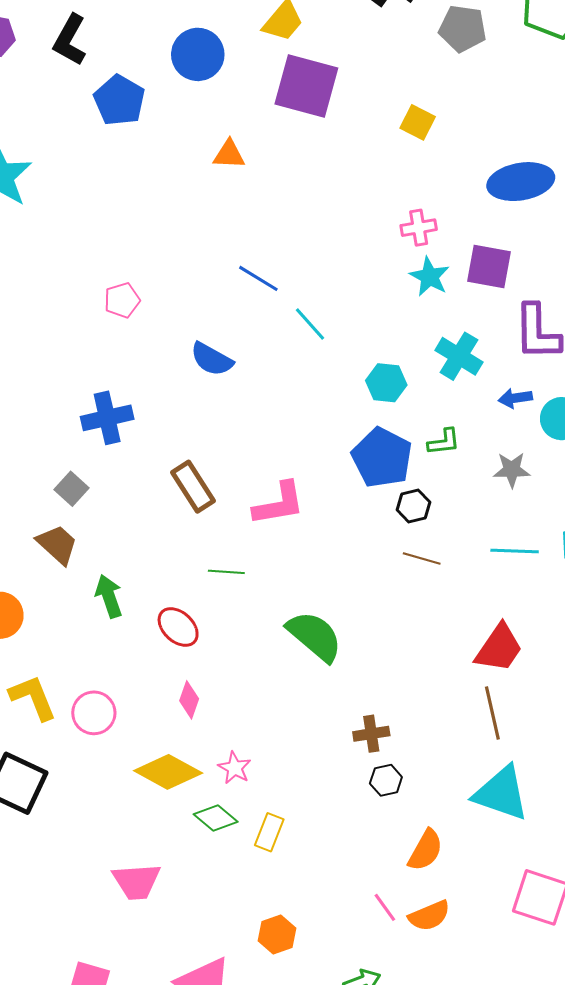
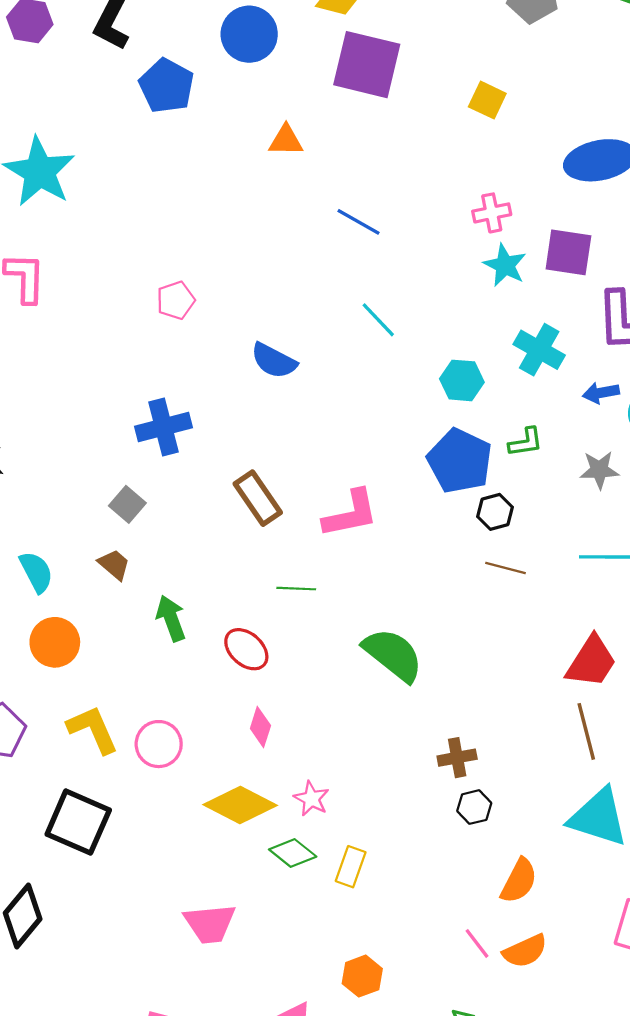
blue line: (258, 278) -> (359, 222), moved
brown trapezoid: (57, 544) -> (114, 564), size x0.7

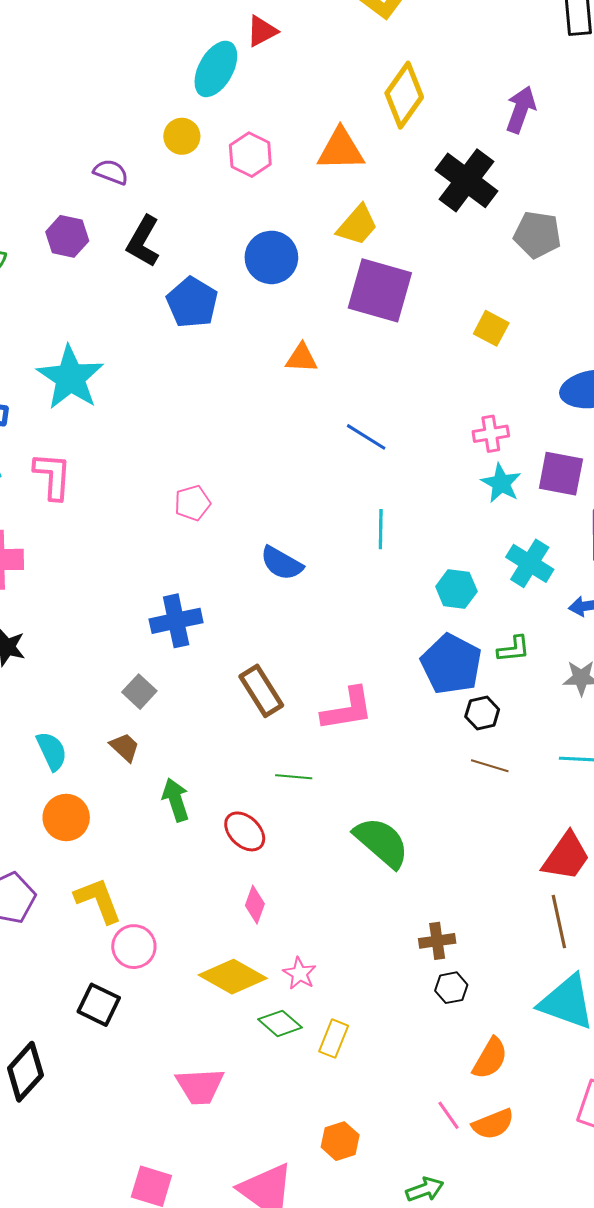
cyan line: (378, 320) -> (381, 529), turned 42
pink circle: (159, 744) -> (134, 947), moved
black square: (78, 822) -> (99, 1005), moved, size x0.7

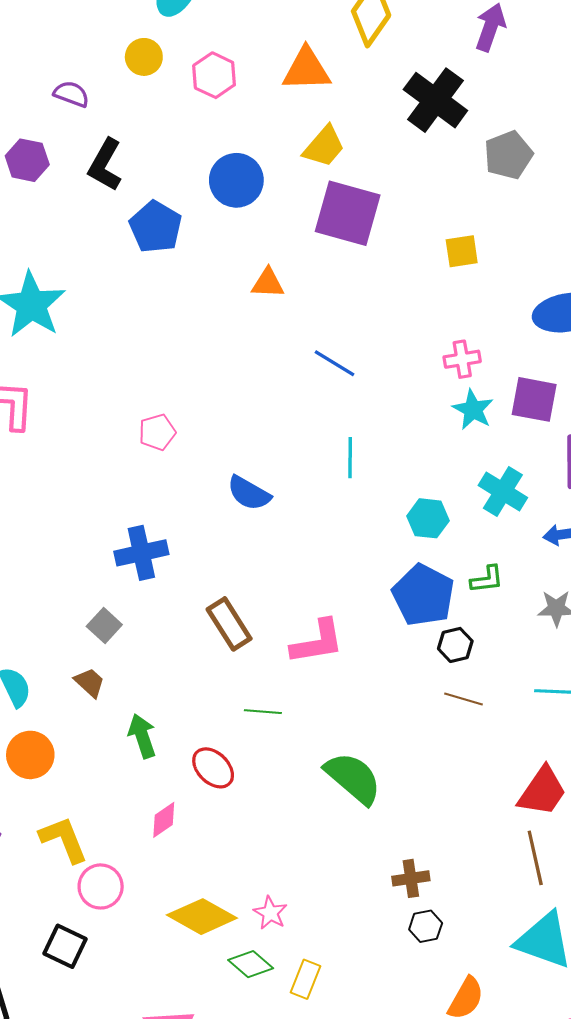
gray pentagon: (537, 235) -> (508, 155), turned -30
yellow square: (491, 328) -> (462, 251), turned -36
pink diamond: (255, 905) -> (164, 820), moved, turned 36

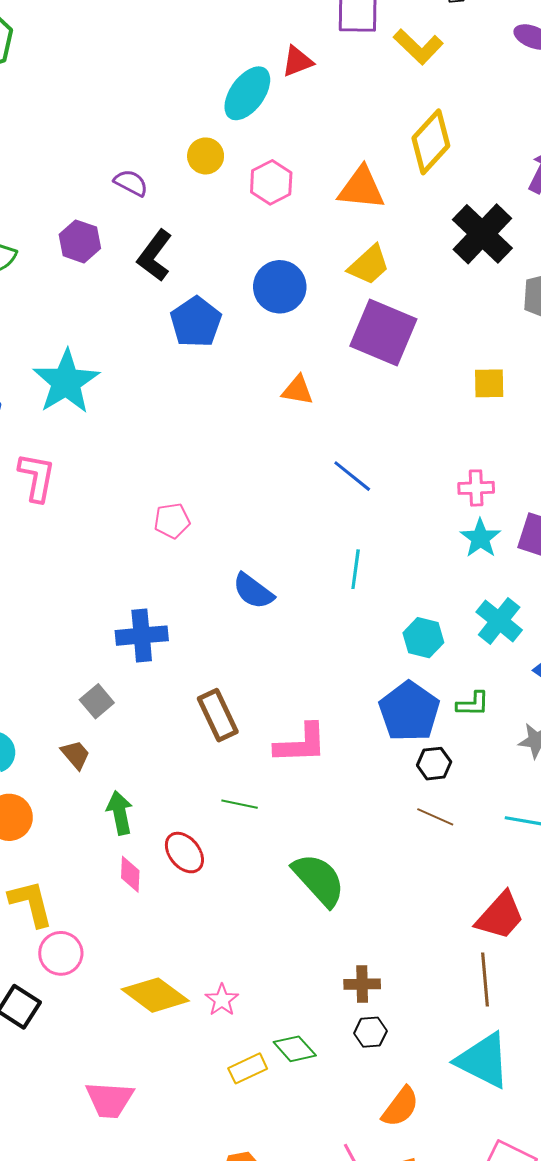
pink diamond: (164, 820) -> (130, 874), moved, turned -60
green diamond: (251, 964) -> (295, 1049), moved
yellow rectangle: (306, 979) -> (248, 1068), turned 36

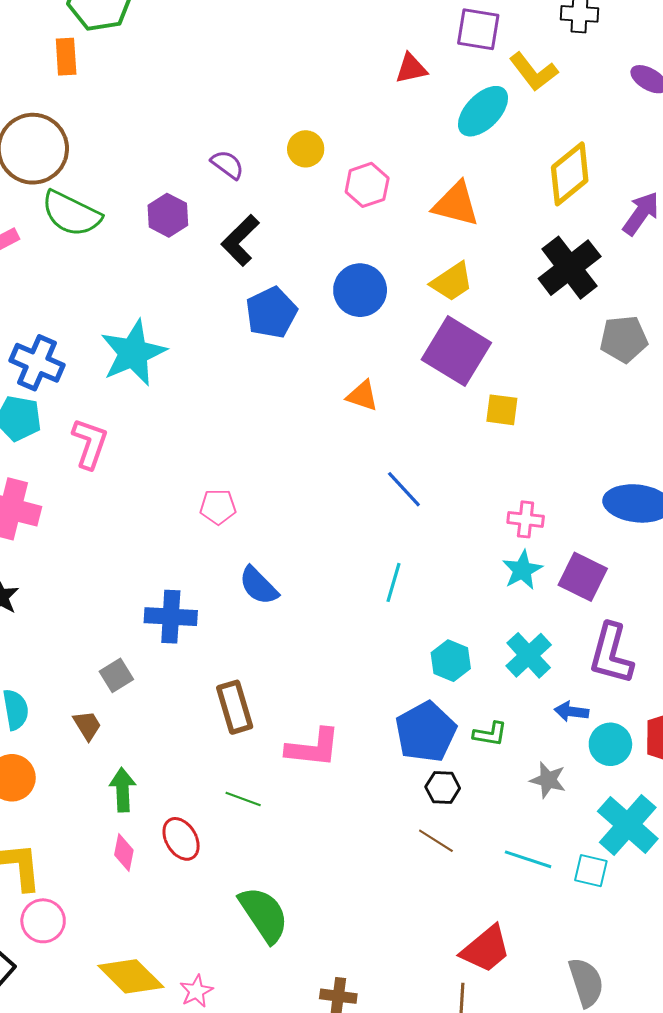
cyan ellipse: (247, 93) -> (483, 111), moved
yellow diamond: (431, 142) -> (570, 174), moved
yellow square: (489, 383) -> (502, 410), moved
blue semicircle: (253, 591) -> (259, 586), moved
green semicircle: (319, 880) -> (264, 915), moved

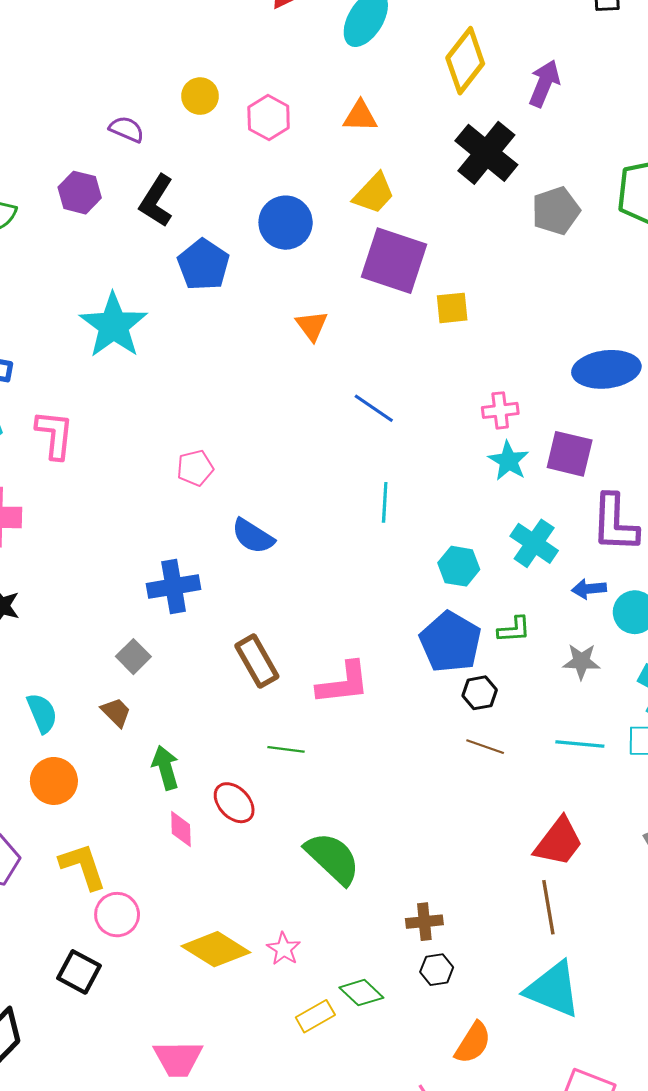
orange triangle: (456, 204) -> (360, 116), size x0.7
cyan star: (133, 353) -> (113, 325), moved
orange triangle: (362, 396) -> (312, 326), turned 48

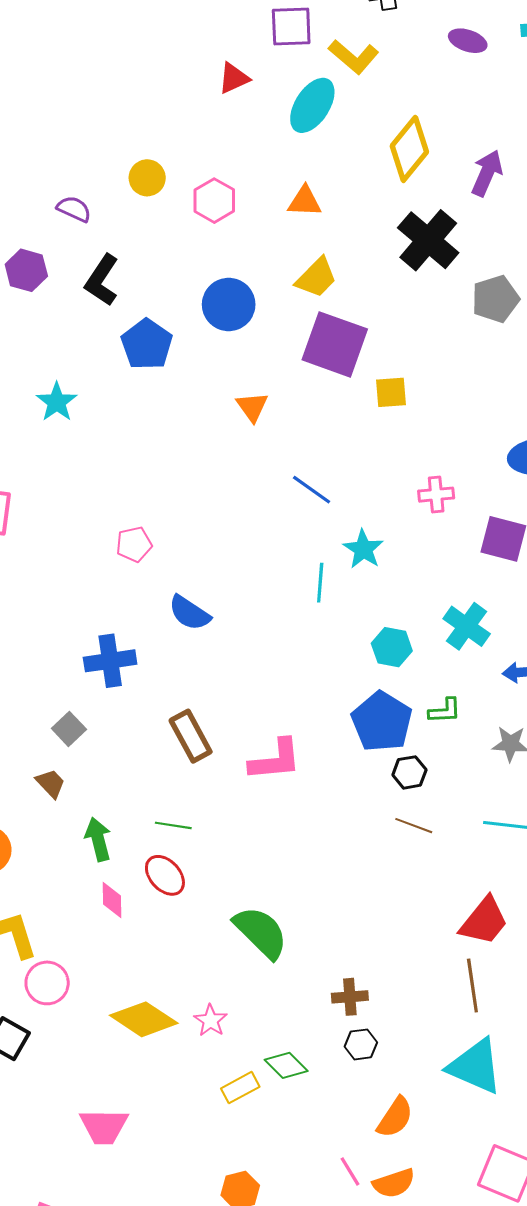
cyan star: (113, 325) -> (57, 402), size x0.6
cyan star: (509, 461) -> (363, 549), moved
green line: (286, 749) -> (173, 825), moved

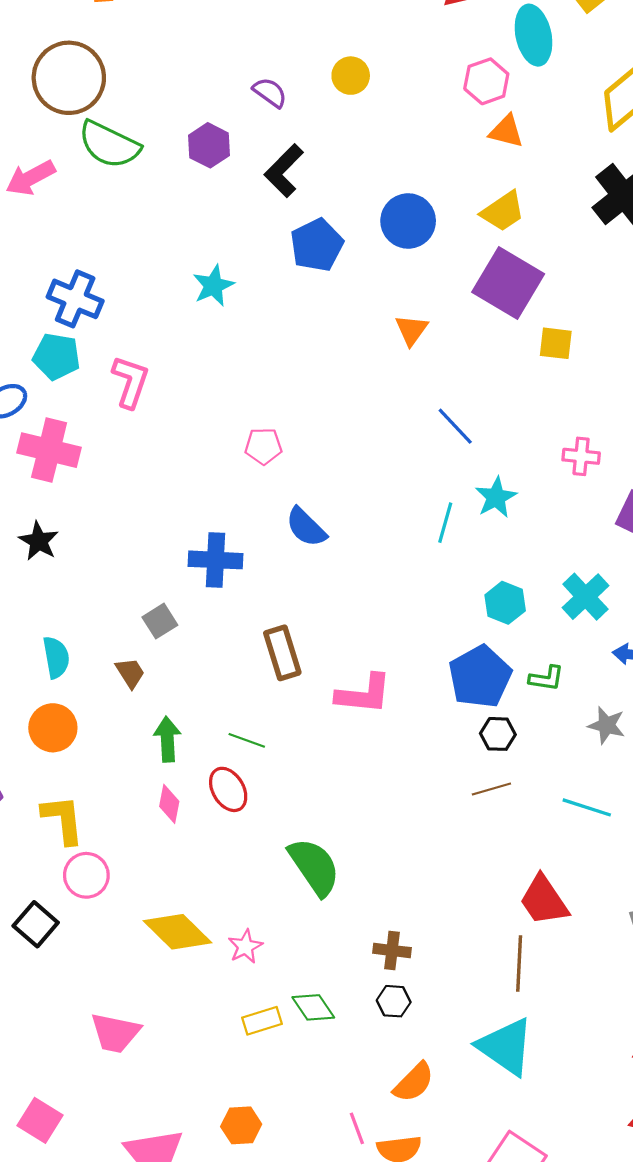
cyan ellipse: (312, 105) -> (533, 35), turned -56
pink hexagon: (214, 201) -> (486, 81), moved
brown line: (414, 826) -> (491, 789), turned -48
red trapezoid: (484, 921) -> (544, 900), turned 96

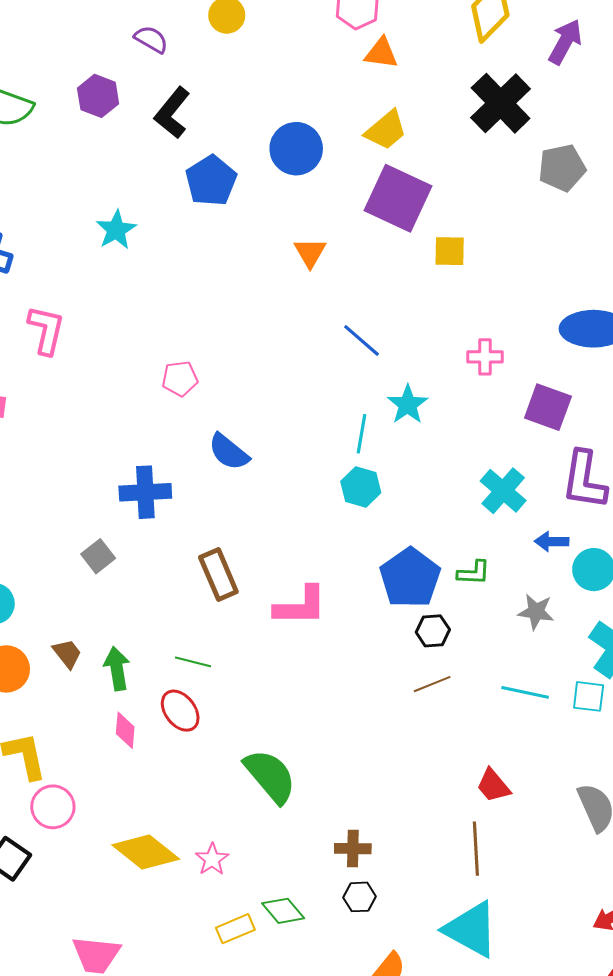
cyan hexagon: (505, 603) -> (361, 487), moved
brown trapezoid: (130, 673) -> (67, 654), moved
red trapezoid: (544, 900) -> (493, 786), size x0.7

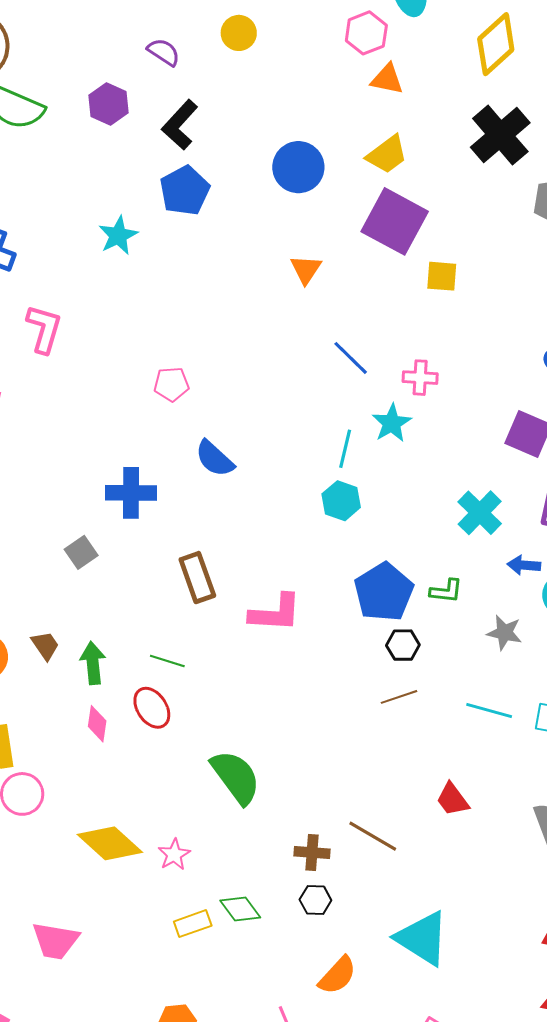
blue pentagon: (211, 181) -> (185, 191), moved
pink cross: (485, 357) -> (420, 378), moved
brown line: (476, 849) -> (373, 836), moved, turned -60

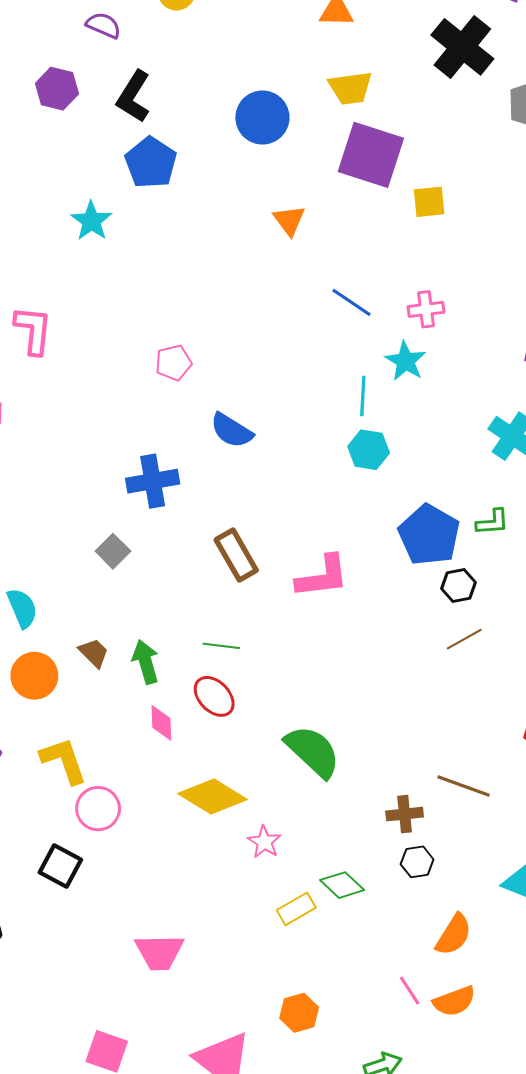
yellow trapezoid: (387, 154) -> (350, 88), turned 39
yellow diamond: (110, 843) -> (213, 796), moved

